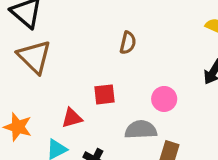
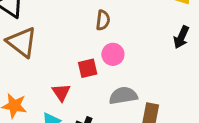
pink circle: (164, 99) -> (113, 54), moved
red triangle: (72, 118) -> (61, 92), turned -42

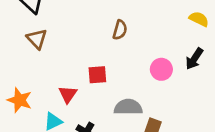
brown triangle: (22, 42) -> (37, 39), size x0.7
pink circle: (113, 54) -> (161, 69), moved

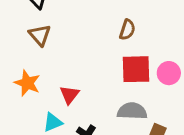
red square: (97, 75) -> (136, 69), moved, size x1.5
orange star: (20, 100) -> (27, 83), moved

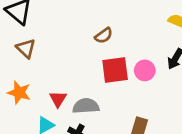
brown semicircle: (127, 30) -> (104, 36), turned 42
gray semicircle: (132, 111) -> (86, 106), moved

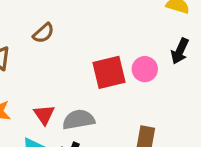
brown semicircle: (104, 36) -> (43, 33), moved

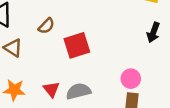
pink circle: (145, 69) -> (131, 79), moved
red square: (109, 72) -> (77, 45), moved

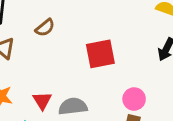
red square: (77, 45) -> (100, 54), moved

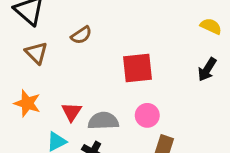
pink circle: (134, 99) -> (147, 115), moved

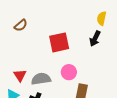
yellow semicircle: (211, 26) -> (102, 18), moved, turned -96
black arrow: (207, 69) -> (95, 39), moved

